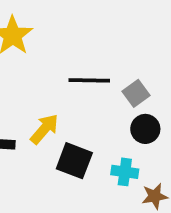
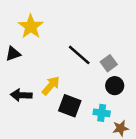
black line: (89, 80) -> (79, 55), turned 40

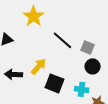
yellow star: (31, 27) -> (34, 16), moved
gray square: (109, 63) -> (88, 47), turned -32

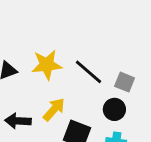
yellow star: (34, 16) -> (47, 65), moved, turned 30
black circle: (93, 66) -> (114, 109), moved

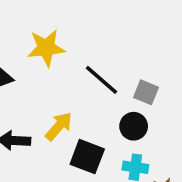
yellow star: (47, 65) -> (46, 48), moved

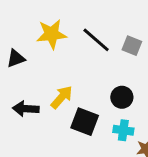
black line: (101, 80) -> (96, 40), moved
gray square: (146, 92) -> (132, 46), moved

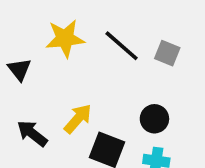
black triangle: (16, 59) -> (19, 69), turned -48
black arrow: (26, 109) -> (32, 133), turned 35

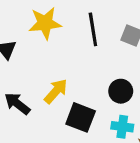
black line: (122, 46) -> (93, 29), turned 40

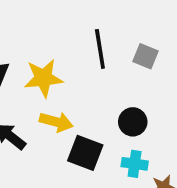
yellow star: (45, 23) -> (43, 78), moved
yellow arrow: (56, 91) -> (56, 122), turned 64

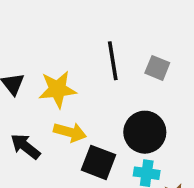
black circle: (133, 122) -> (145, 132), size x1.5

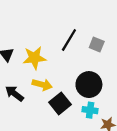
black line: (113, 61) -> (69, 40), turned 40
black square: (98, 162) -> (60, 103), turned 30

